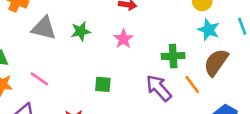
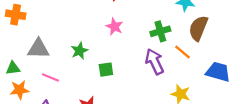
gray triangle: (44, 28) -> (38, 49), moved
green star: (81, 31) -> (79, 51), moved
purple arrow: (159, 88) -> (154, 62), turned 30

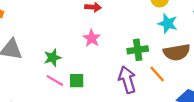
brown semicircle: (198, 28) -> (177, 52), turned -130
pink line: (50, 78) -> (55, 81), moved

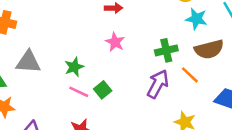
purple arrow: (127, 80) -> (158, 84), turned 50
green square: (77, 81) -> (103, 90), turned -35

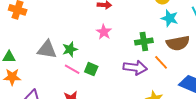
gray triangle: (28, 62) -> (47, 50), moved
purple arrow: (158, 84) -> (135, 68), turned 65
green square: (103, 90) -> (91, 69), turned -32

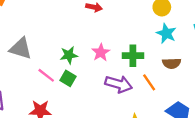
pink star: (104, 32) -> (101, 52), moved
brown semicircle: (178, 43) -> (172, 63), size x0.7
green star: (70, 49) -> (69, 55), moved

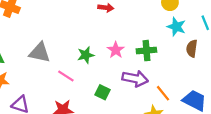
brown semicircle: (172, 63) -> (192, 48), moved, turned 105
green square: (68, 78) -> (102, 92), moved
orange line: (149, 82) -> (163, 93), moved

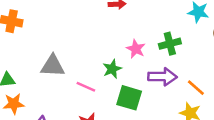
green star: (86, 55) -> (112, 69), moved
green square: (102, 92) -> (129, 98), size x1.5

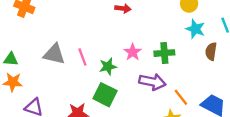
pink line: (86, 87) -> (82, 57), moved, turned 36
green square: (129, 98) -> (105, 95), moved

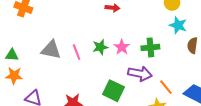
green star: (108, 67) -> (100, 47), moved
green square: (105, 95) -> (114, 91), moved

